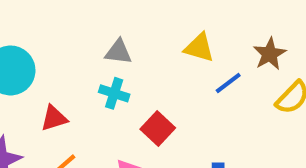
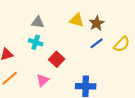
brown star: (270, 54) -> (97, 23), moved
blue line: (228, 83) -> (97, 43), moved

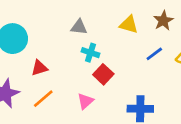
brown star: (97, 23) -> (163, 21), moved
cyan cross: (36, 42) -> (90, 53), moved

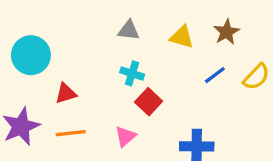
gray triangle: (79, 27) -> (129, 30), moved
orange line: (43, 99) -> (71, 133), turned 35

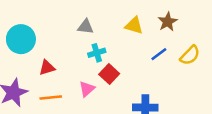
gray triangle: (129, 30) -> (86, 27), moved
cyan cross: (132, 73) -> (97, 53), turned -35
pink triangle: (125, 136) -> (87, 89), moved

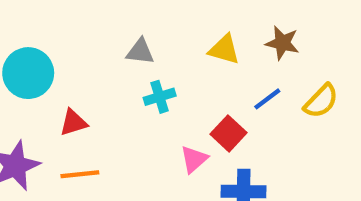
brown star: (168, 22) -> (282, 43), turned -30
red square: (109, 74) -> (228, 133), moved
pink triangle: (87, 89) -> (194, 159), moved

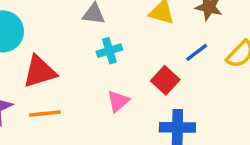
red triangle: (73, 123) -> (40, 72), size x1.5
pink triangle: (194, 159) -> (118, 101), moved

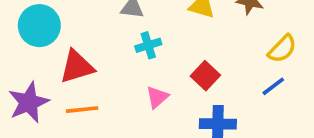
blue line: (197, 52) -> (273, 86), moved

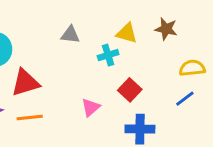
cyan cross: (148, 45) -> (108, 55), moved
yellow semicircle: (282, 49) -> (192, 68), turned -140

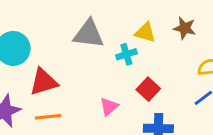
gray triangle: (70, 35) -> (89, 34), size x1.6

